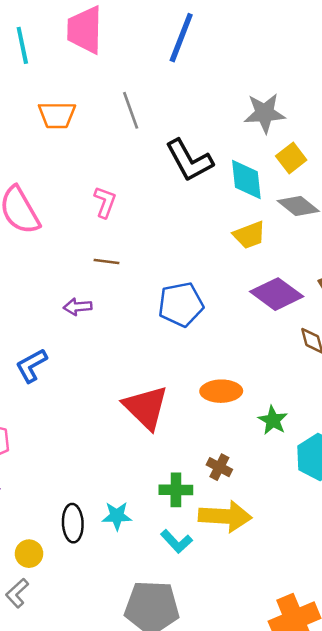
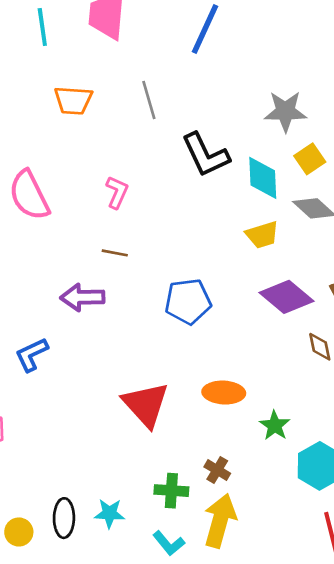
purple arrow: (78, 307) -> (82, 297), size x1.5
yellow arrow: (225, 516) -> (220, 521), turned -81
yellow circle: (29, 554) -> (19, 532), moved

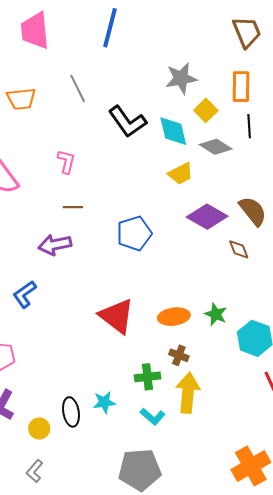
orange ellipse: (224, 393) -> (174, 317), moved

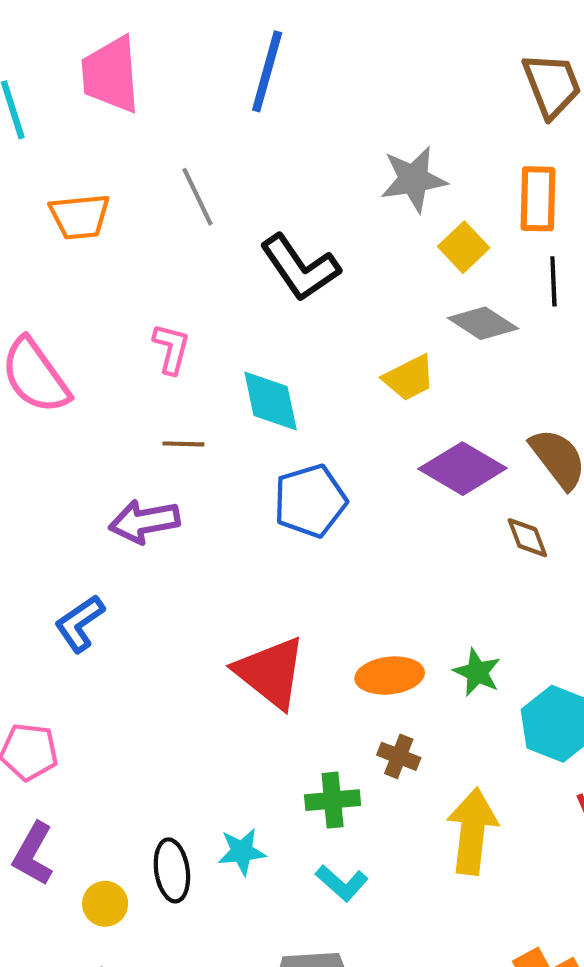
cyan diamond: (173, 131) -> (271, 401), moved
yellow arrow: (188, 393) -> (472, 831), moved

